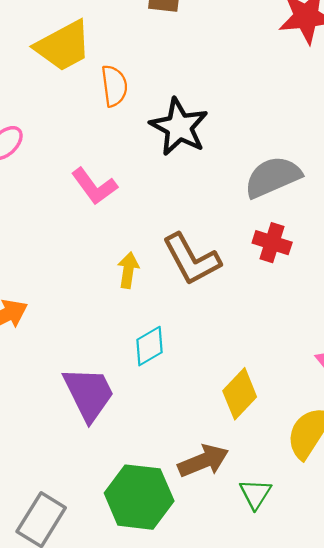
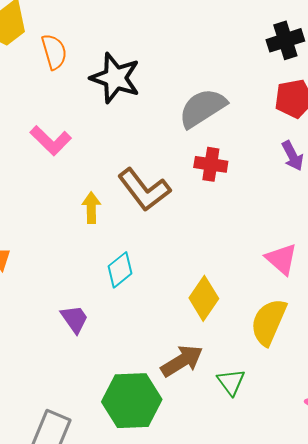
purple trapezoid: (89, 394) -> (74, 319), size x0.6

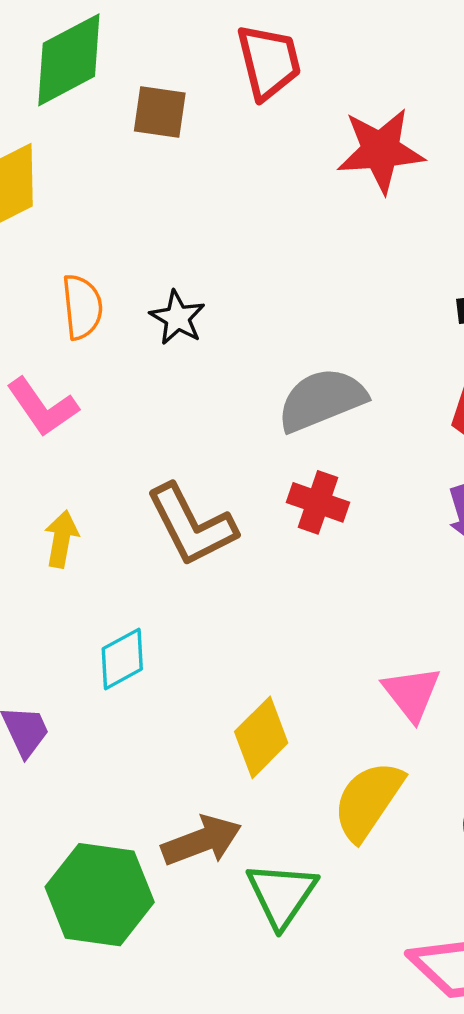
orange semicircle: (54, 52) -> (82, 307), moved
black star: (115, 78) -> (177, 318), size x0.6
yellow arrow: (91, 208) -> (61, 539), moved
green triangle: (231, 382) -> (282, 894), size x1.4

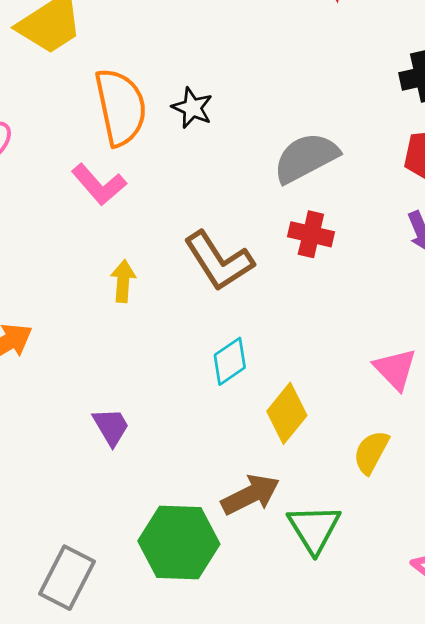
orange semicircle: (82, 307) -> (121, 107), size x1.6
cyan diamond: (122, 659) -> (230, 361), moved
yellow semicircle: (368, 801) -> (371, 452), size x0.7

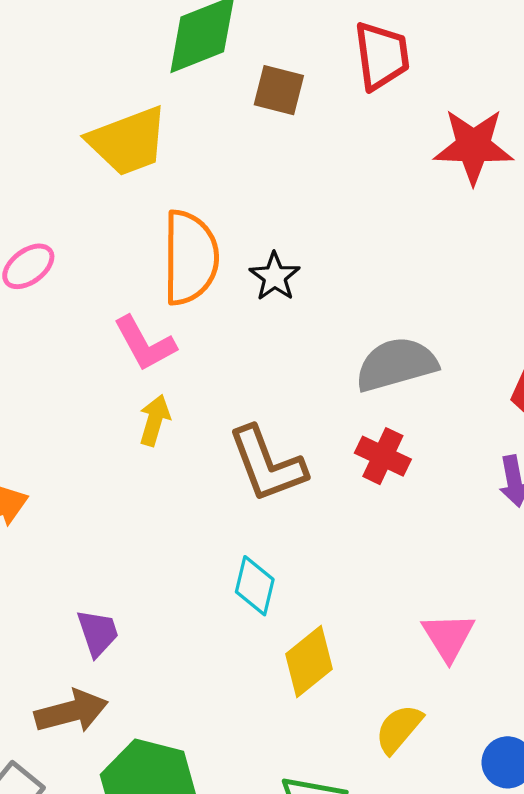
yellow arrow: (123, 281) -> (155, 420), moved
cyan diamond: (230, 361) -> (255, 586), turned -54
brown arrow: (250, 495) -> (71, 711), moved

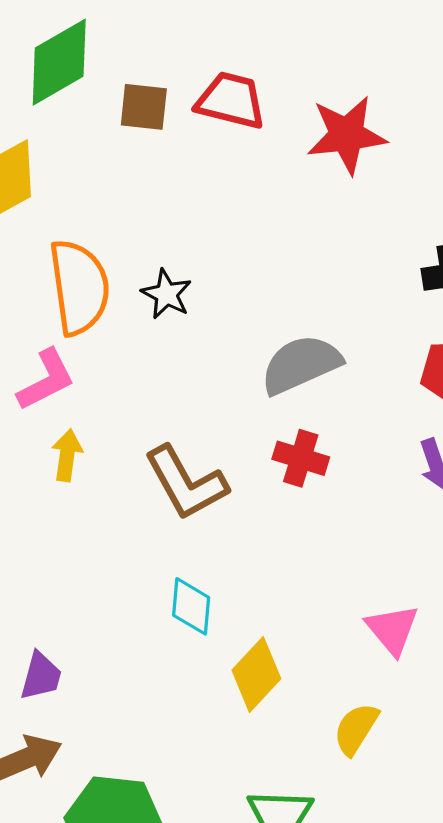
red trapezoid: (382, 56) -> (231, 101), moved, turned -60
pink L-shape: (145, 344) -> (46, 380), turned -80
purple trapezoid: (98, 633) -> (41, 676), turned 42

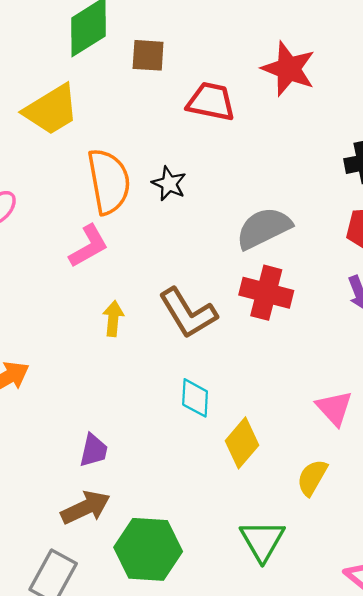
red trapezoid: (231, 101) -> (211, 102), moved
red star: (347, 135) -> (289, 69), turned 30
yellow arrow: (67, 455) -> (113, 319), moved
red cross: (301, 458) -> (266, 293), size x1.4

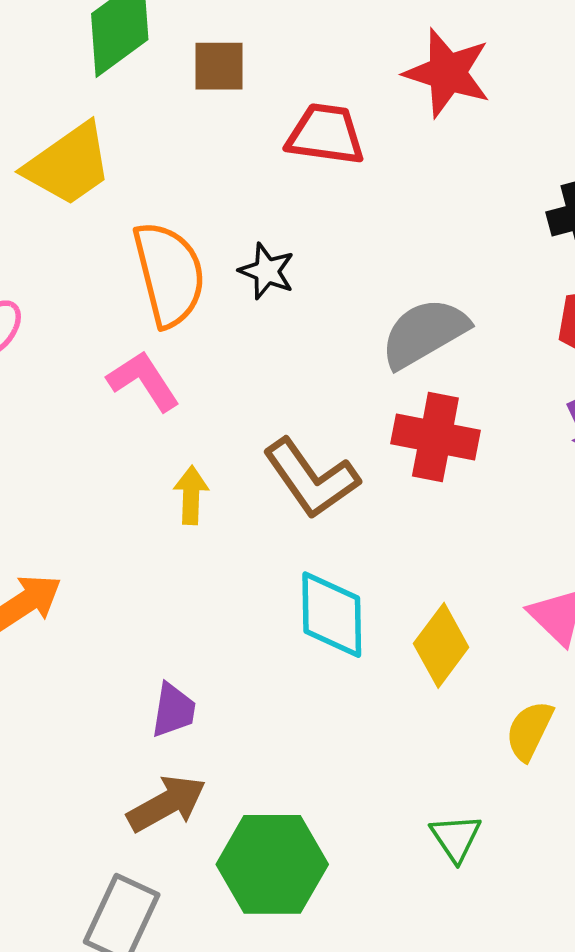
pink L-shape: (89, 246) -> (144, 381), turned -90
cyan diamond: (195, 398) -> (332, 615), size x1.4
yellow diamond: (242, 443) -> (441, 645), moved
green triangle: (262, 541) -> (456, 838), size x0.7

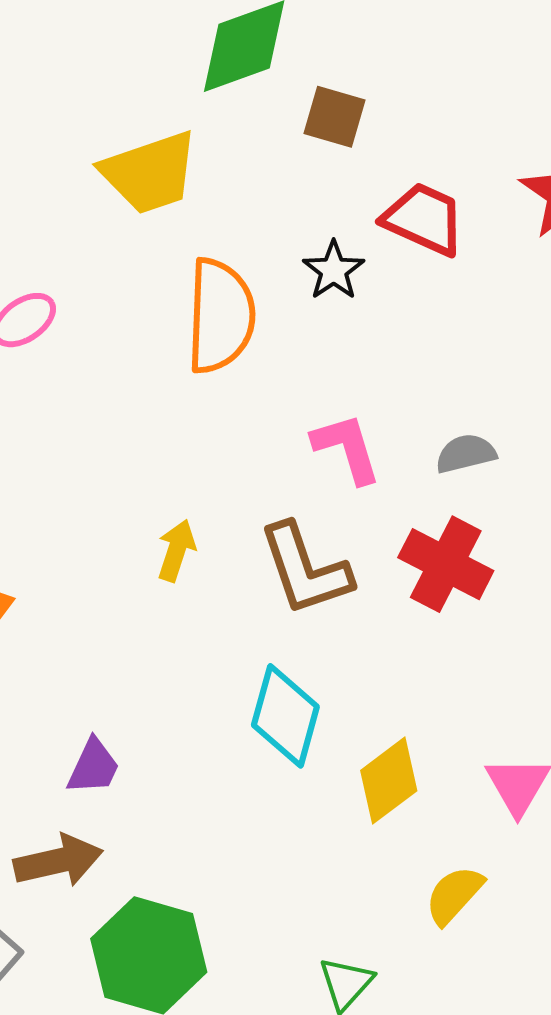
black star: (267, 271) -> (334, 270), moved
gray semicircle: (424, 333) -> (466, 454), size x0.6
pink L-shape: (144, 381) -> (347, 448), moved

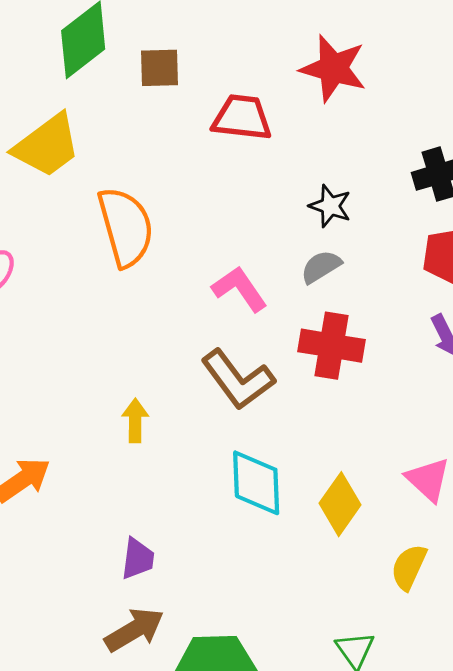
black star: (334, 270) -> (330, 206), moved
yellow arrow: (176, 550) -> (135, 421), moved

